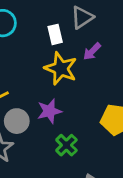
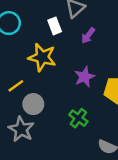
yellow star: (61, 68) -> (42, 57), moved
purple star: (49, 111) -> (84, 77), moved

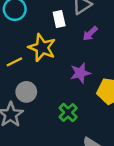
yellow line: (16, 86) -> (14, 62), moved

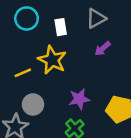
white rectangle: (59, 19) -> (61, 27), moved
purple star: (80, 73) -> (79, 99), moved

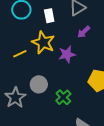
purple star: (79, 99) -> (67, 54), moved
gray circle: (33, 104) -> (39, 84), moved

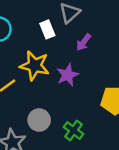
white rectangle: (49, 16) -> (47, 29), moved

